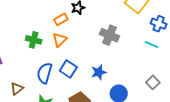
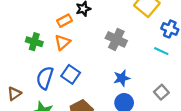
blue star: (99, 72) -> (122, 78), moved

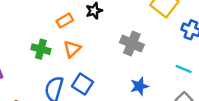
orange rectangle: (64, 21) -> (65, 21), moved
cyan line: (161, 51) -> (184, 69), moved

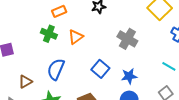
orange rectangle: (65, 21) -> (59, 11), moved
blue square: (82, 84) -> (100, 69), moved

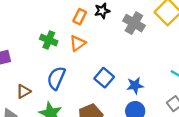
orange rectangle: (59, 11) -> (80, 17), moved, turned -40
gray cross: (127, 39) -> (134, 23), moved

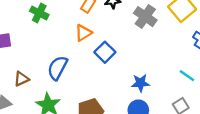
green cross: (49, 40) -> (39, 13), moved
blue square: (104, 78) -> (105, 52), moved

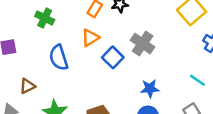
gray cross: (145, 17) -> (143, 44), moved
blue semicircle: (57, 68) -> (59, 58), moved, turned -45

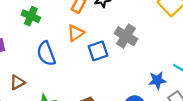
blue square: (113, 57) -> (98, 51), turned 30
blue star: (150, 89) -> (157, 80), moved

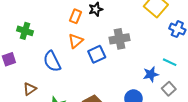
green cross: (31, 16) -> (25, 31), moved
gray cross: (126, 36) -> (119, 39), turned -36

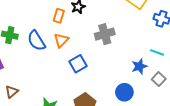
blue square: (97, 54) -> (78, 64), moved
blue semicircle: (52, 61) -> (36, 41), moved
brown triangle: (30, 89) -> (12, 92), moved

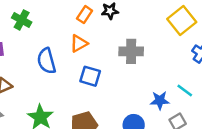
blue semicircle: (36, 41) -> (46, 61), moved
blue square: (78, 64) -> (90, 76), turned 30

